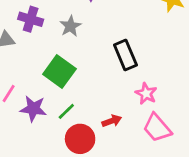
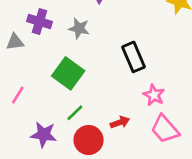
gray star: (70, 26) -> (79, 28), turned -30
purple star: (33, 109) -> (44, 135), moved

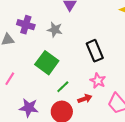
pink star: (154, 95) -> (98, 81), moved
green line: (75, 113) -> (63, 87), moved

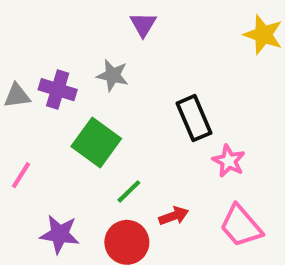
purple cross: (26, 25) -> (58, 90), moved
pink star: (98, 81) -> (229, 161), moved

